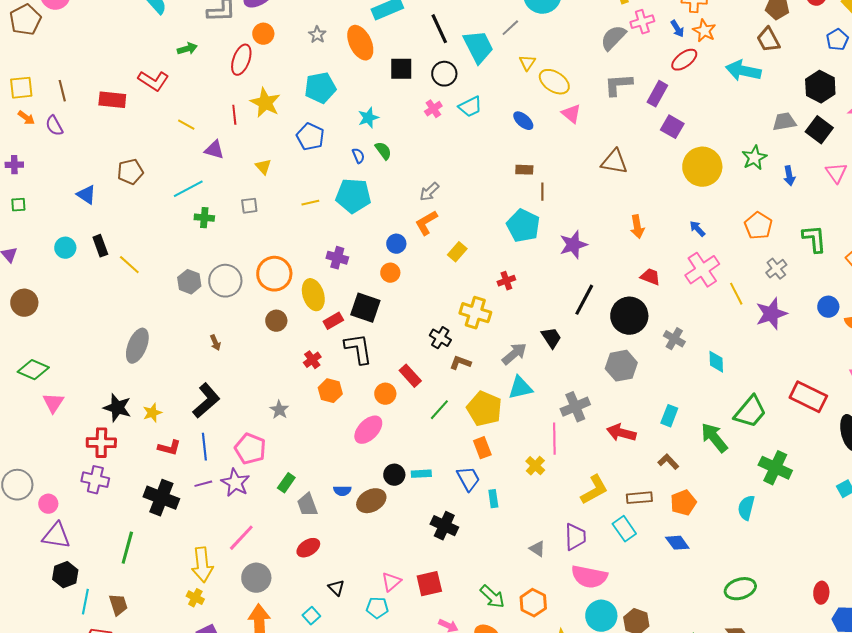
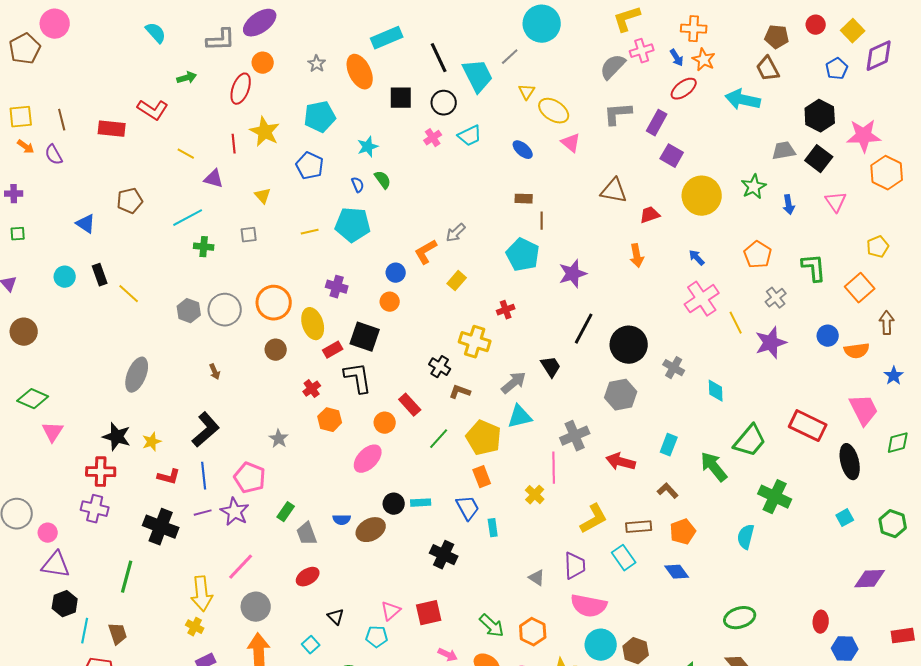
gray arrow: (429, 192) -> (456, 233), moved
red trapezoid: (650, 277) -> (650, 215), moved, turned -40

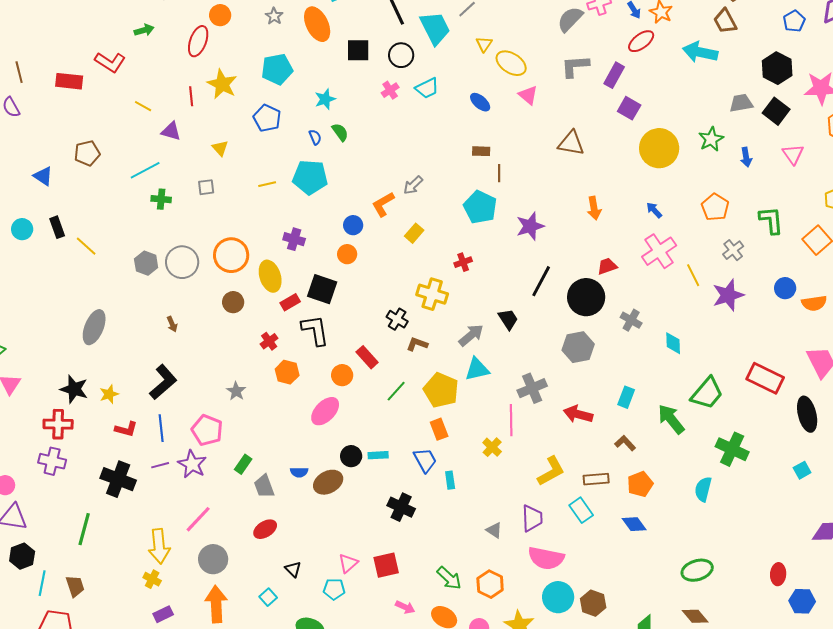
red trapezoid: (650, 215) -> (607, 266), moved

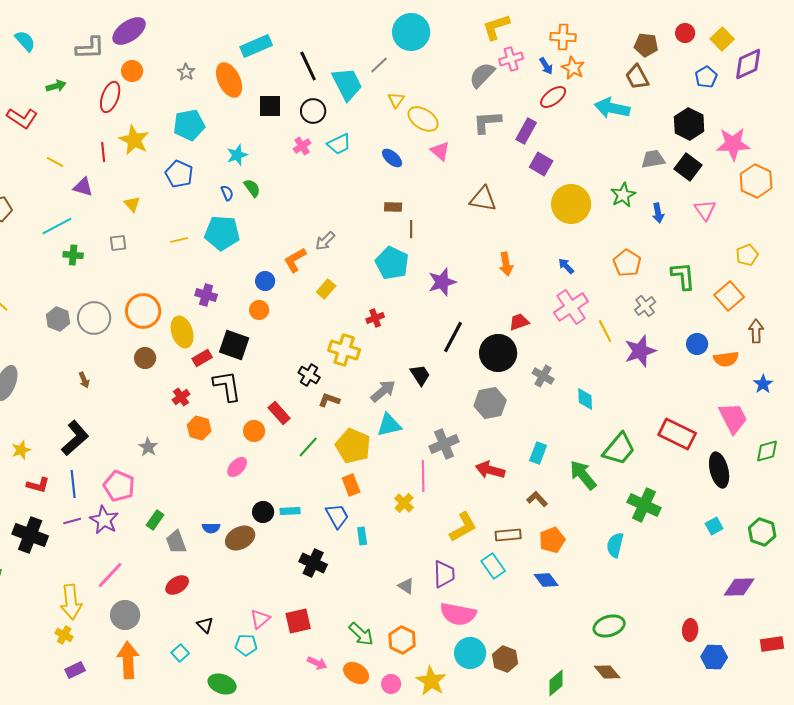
pink ellipse: (325, 411) -> (237, 467), size x0.7

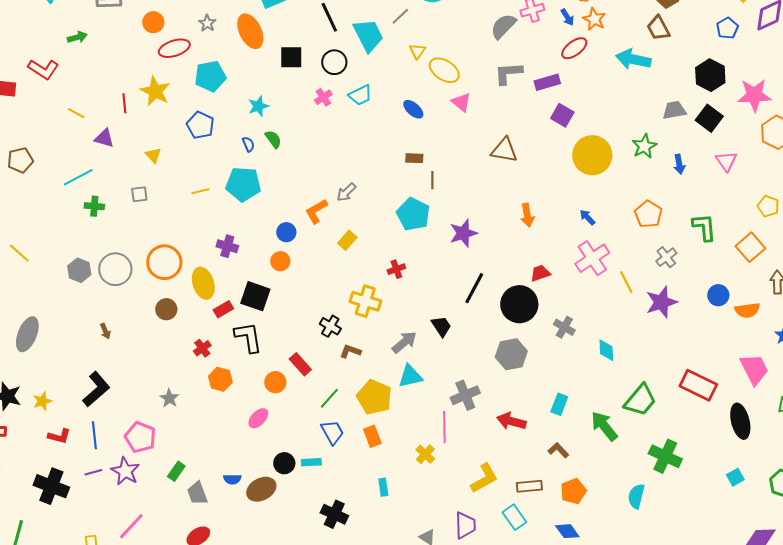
red ellipse: (110, 97) -> (174, 48), moved, turned 52
purple rectangle: (526, 131) -> (547, 82), turned 45
yellow pentagon: (747, 255) -> (768, 206), turned -30
blue trapezoid: (337, 516) -> (332, 432), moved

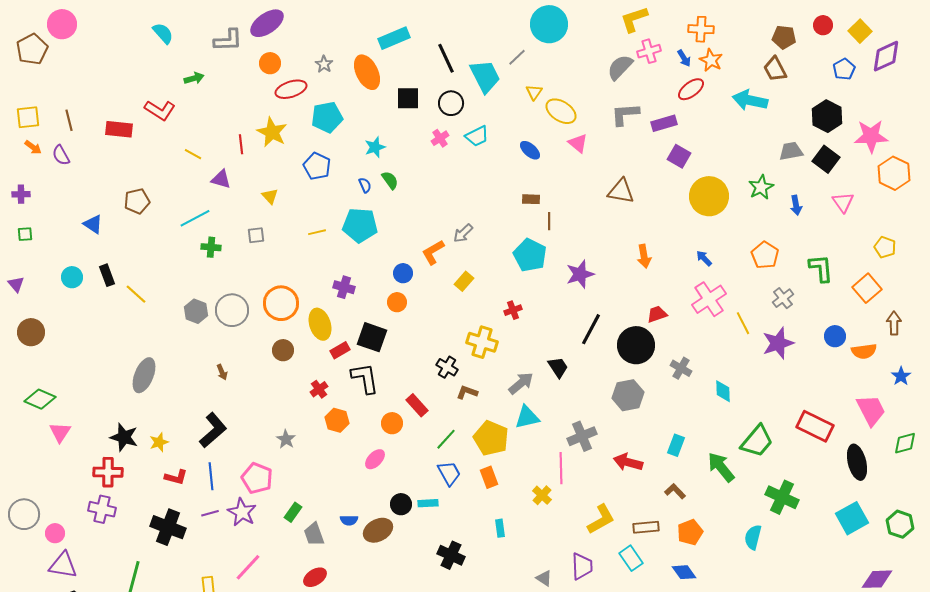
cyan square: (735, 477) -> (852, 518), size x1.8

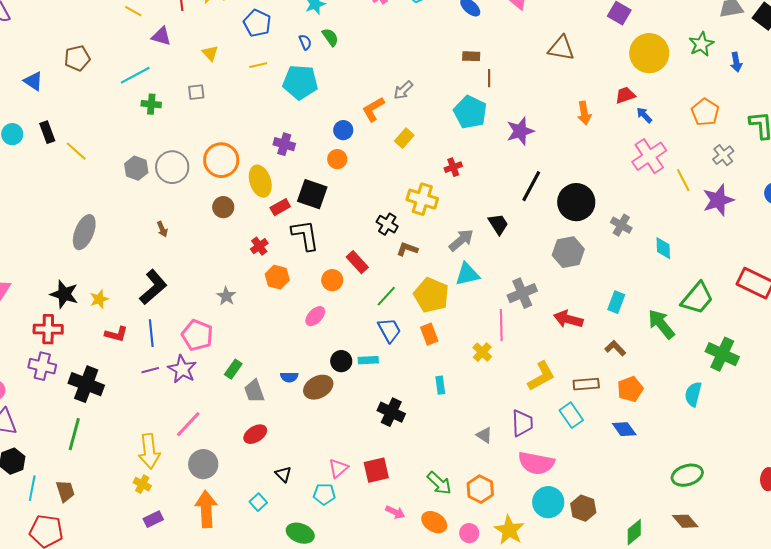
yellow line: (317, 232) -> (258, 65), moved
red trapezoid: (657, 314) -> (625, 95), moved
black cross: (168, 527) -> (86, 384), moved

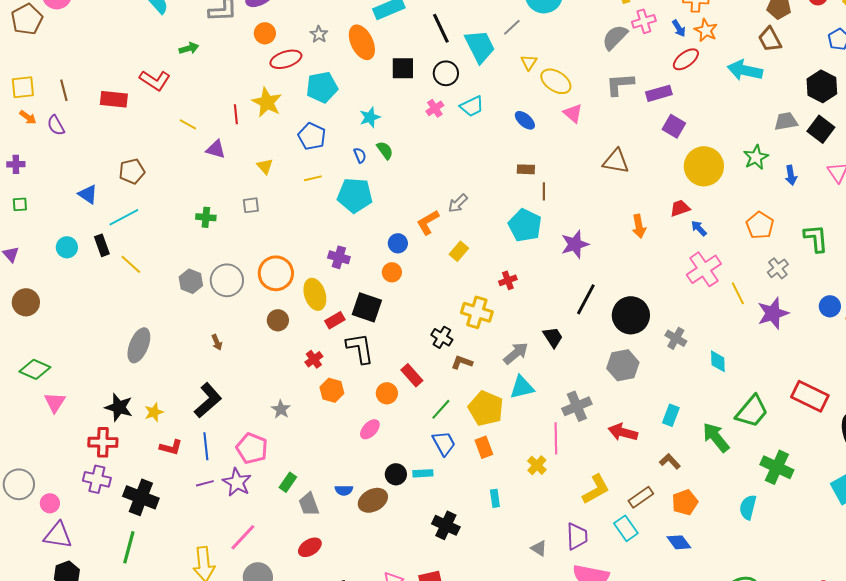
cyan line: (135, 75) -> (124, 217), moved
brown rectangle: (586, 384) -> (641, 497), turned -30

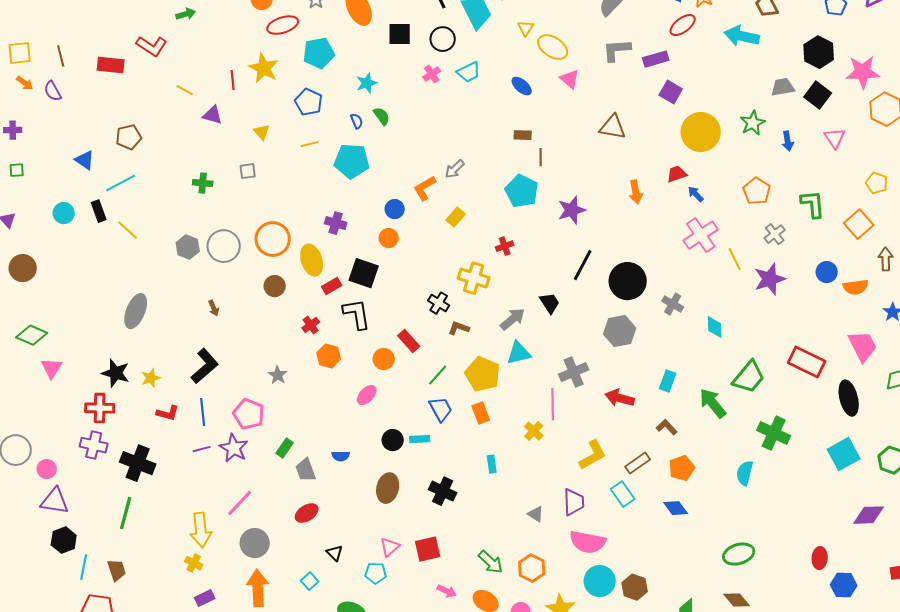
brown ellipse: (373, 500) -> (388, 488), moved, turned -48

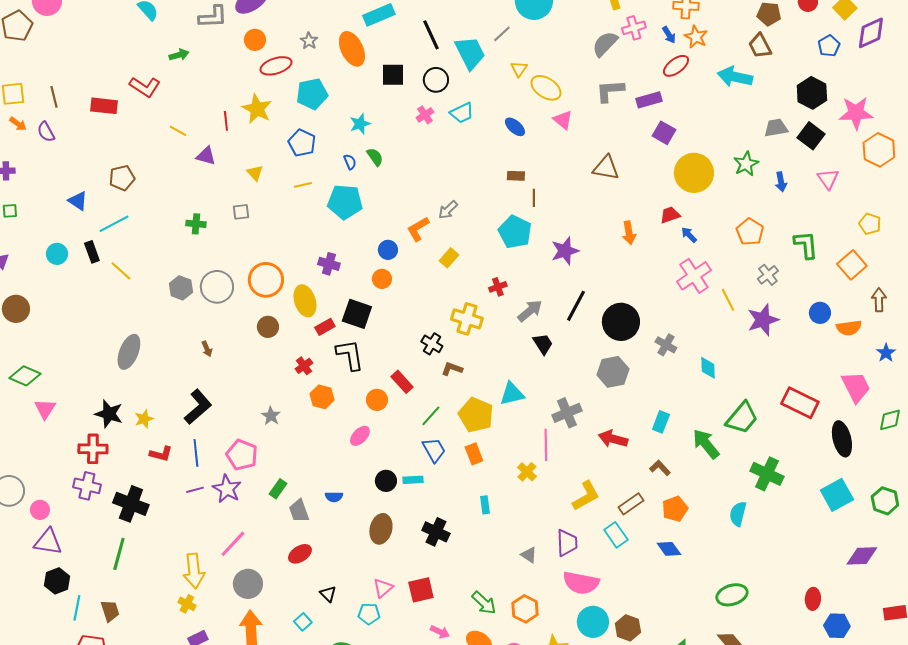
gray arrow: (513, 319) -> (530, 311), moved

